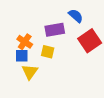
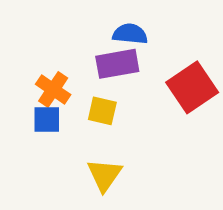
blue semicircle: (76, 16) -> (130, 34), moved, turned -35
yellow triangle: (30, 72) -> (104, 175), moved

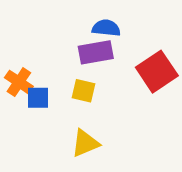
orange cross: (53, 89) -> (19, 82), moved
yellow triangle: (104, 175) -> (85, 143), turned 32

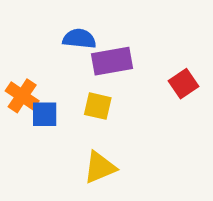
blue semicircle: (106, 28) -> (79, 39), moved
red square: (157, 72) -> (184, 84), size x0.6

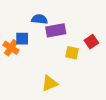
yellow square: (98, 106) -> (72, 53), moved
blue square: (45, 114) -> (22, 39), moved

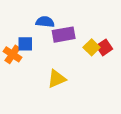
yellow square: (72, 53) -> (92, 47), moved, turned 32
yellow triangle: (50, 83) -> (57, 79), moved

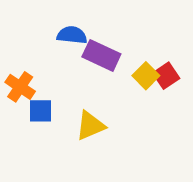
purple rectangle: (64, 35) -> (101, 55), turned 35
blue square: (25, 44) -> (41, 111), moved

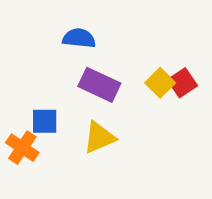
purple rectangle: (101, 55) -> (99, 85), moved
orange cross: (20, 87) -> (22, 148), moved

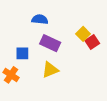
yellow square: (160, 83) -> (83, 34), moved
blue square: (45, 121) -> (22, 53), moved

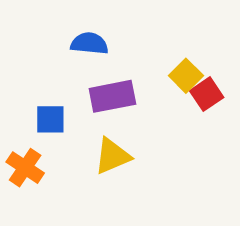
purple rectangle: (50, 43) -> (112, 96), turned -36

